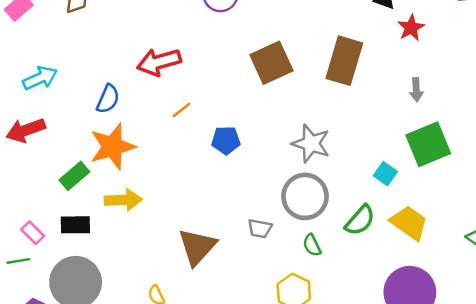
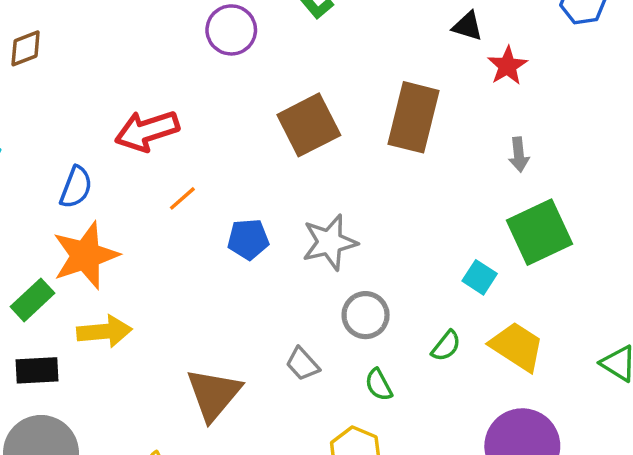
gray star: (311, 144) -> (330, 242), moved, turned -30
gray circle: (305, 196) -> (366, 315), size x0.7
green semicircle: (360, 220) -> (446, 346), size x0.7
gray trapezoid: (260, 228) -> (303, 364), turned 40

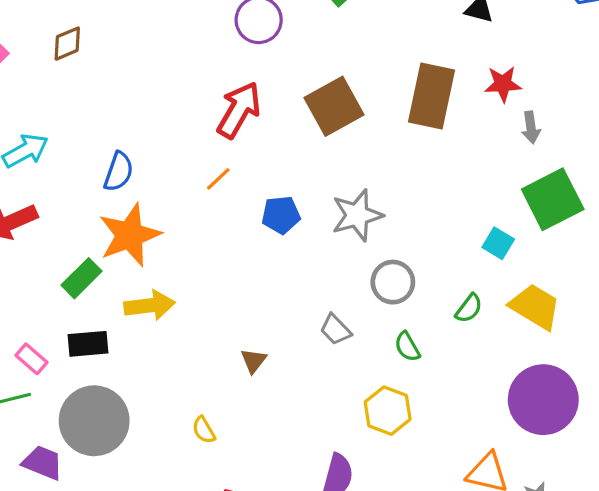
red star: (507, 66) -> (503, 84), moved, turned 30
red arrow: (147, 131) -> (239, 110), moved, turned 140
brown triangle: (214, 394) -> (254, 361), size x0.5

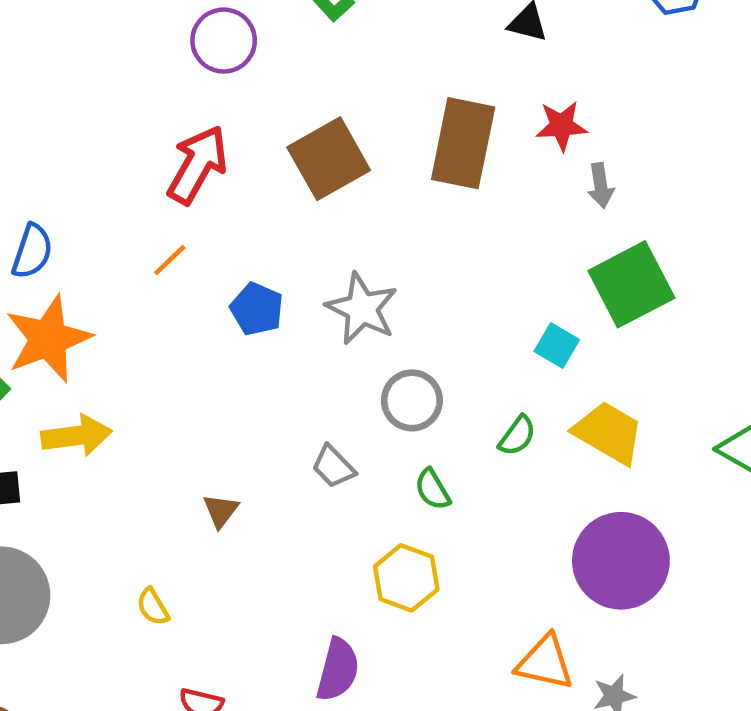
blue pentagon: (281, 215) -> (257, 309), turned 30
gray star: (357, 215) -> (362, 309), turned -30

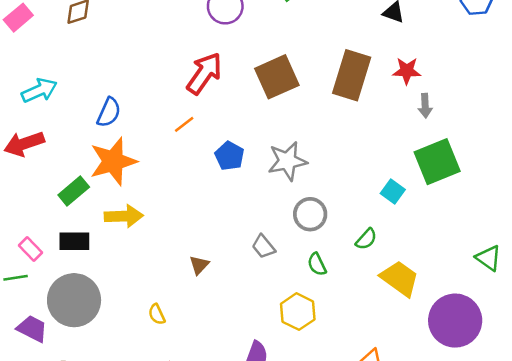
gray star: (362, 309) -> (287, 161), turned 30
yellow trapezoid: (609, 433) -> (400, 278), moved
purple circle: (621, 561) -> (455, 321), moved

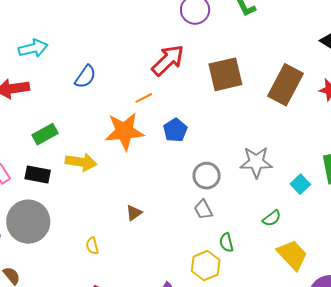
orange star: (113, 161) -> (124, 131), moved
gray star: (287, 161) -> (256, 162), moved
gray circle: (310, 214) -> (207, 176), moved
gray trapezoid: (263, 247) -> (203, 210), moved
green semicircle: (317, 264) -> (226, 242), moved

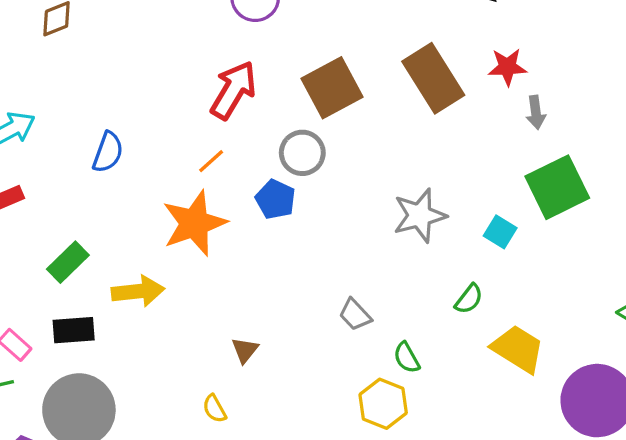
brown rectangle: (286, 85) -> (433, 78), turned -45
gray circle: (207, 176) -> (302, 153), moved
yellow semicircle: (92, 246) -> (214, 409), moved

